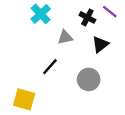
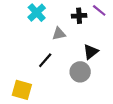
black cross: (87, 17) -> (79, 16), turned -32
black triangle: (100, 44) -> (91, 52), moved

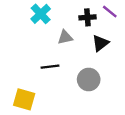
black triangle: (91, 52) -> (100, 43), moved
black line: (45, 60) -> (50, 67), turned 42

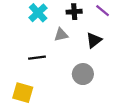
black cross: (87, 17) -> (74, 12), moved
black line: (50, 67) -> (37, 58), moved

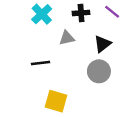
gray circle: (83, 74) -> (99, 71), moved
yellow square: (23, 93) -> (56, 101), moved

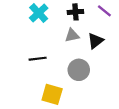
gray triangle: (67, 38) -> (72, 35), moved
gray circle: (99, 71) -> (79, 70), moved

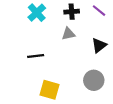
black triangle: (95, 41) -> (99, 45), moved
gray circle: (79, 70) -> (94, 80), moved

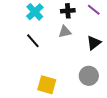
black line: (36, 56) -> (33, 41), moved, turned 56

